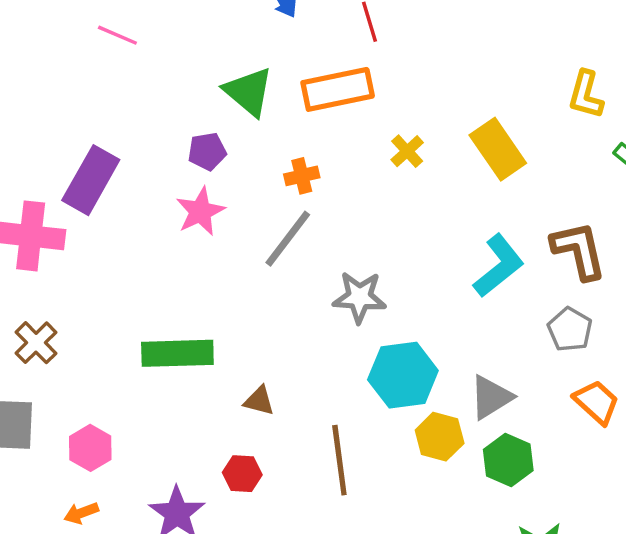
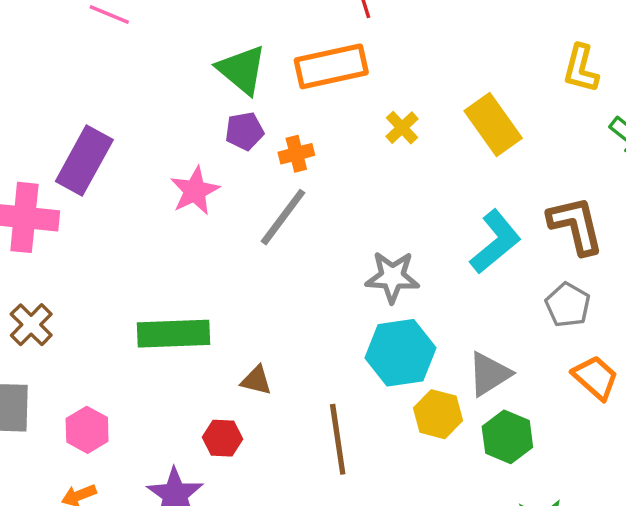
purple pentagon: (207, 151) -> (244, 131), moved
gray star: (359, 297) -> (392, 277), moved
red hexagon: (242, 474) -> (223, 438), moved

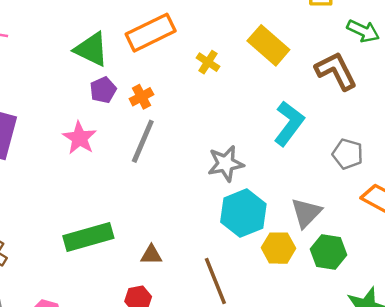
brown L-shape: (576, 225) -> (336, 71), moved

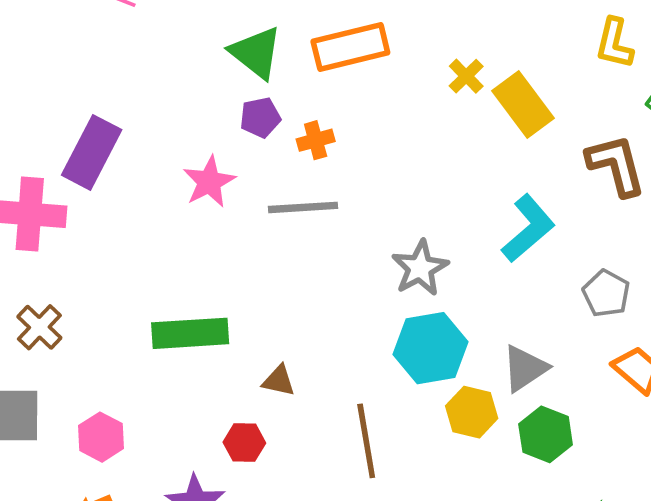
yellow cross: (208, 62) -> (466, 76), moved
gray line: (143, 141) -> (303, 207), turned 51
gray star: (226, 164) -> (420, 268), turned -30

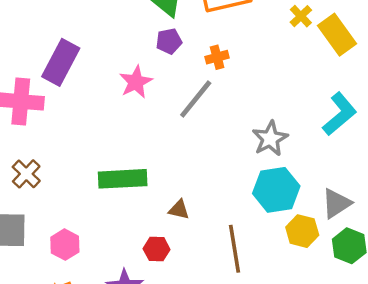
orange cross: (316, 140) -> (217, 57), moved
gray line: (303, 207) -> (196, 99), turned -48

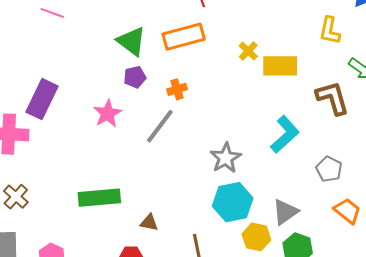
yellow rectangle: (337, 35) -> (280, 66), turned -52

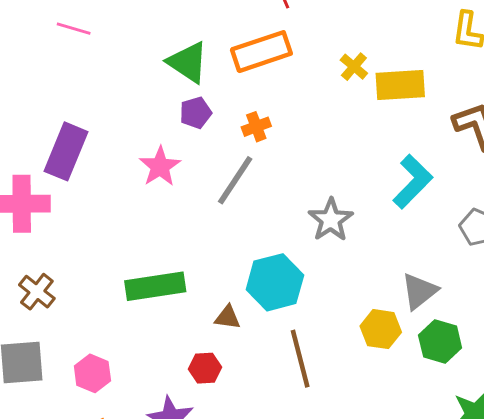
cyan hexagon: (233, 202) -> (275, 282), moved

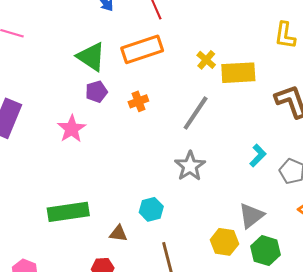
gray line: (235, 180) -> (196, 113), moved
cyan L-shape: (413, 182) -> (258, 156), moved, size x0.6
cyan hexagon: (275, 282) -> (151, 209), size x0.6

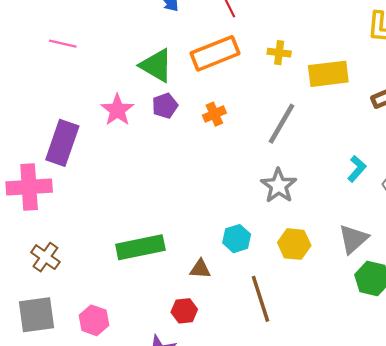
yellow cross: (206, 60) -> (279, 53), moved, turned -30
pink star: (72, 129) -> (117, 110), moved
yellow hexagon: (224, 242) -> (294, 244), moved

